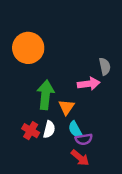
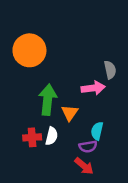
cyan semicircle: (75, 129) -> (97, 131), moved, turned 42
red cross: (31, 131) -> (32, 137), turned -35

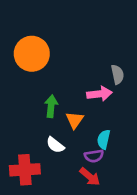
green arrow: (48, 100) -> (51, 106), size x0.7
white semicircle: (52, 136) -> (55, 145), turned 114
red cross: (32, 137) -> (25, 170), moved, size x1.5

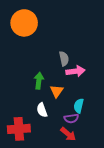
orange circle: (32, 54) -> (24, 23), moved
gray semicircle: (117, 74) -> (64, 59), moved
white semicircle: (55, 145) -> (42, 110), turned 32

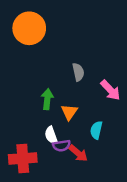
pink arrow: (76, 71) -> (110, 90), moved, turned 54
purple semicircle: (71, 118) -> (61, 146), moved
red arrow: (68, 134) -> (78, 153), moved

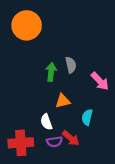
green arrow: (47, 99) -> (51, 72), moved
orange triangle: (69, 112) -> (63, 101), turned 42
purple semicircle: (61, 146) -> (54, 142), moved

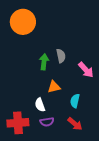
red arrow: (71, 138) -> (75, 124), moved

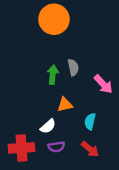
orange circle: (23, 22) -> (54, 19), moved
white semicircle: (40, 105) -> (48, 126), turned -112

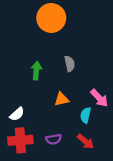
green arrow: (53, 75) -> (36, 71), moved
pink arrow: (103, 84) -> (99, 98), moved
white semicircle: (48, 126) -> (17, 114), moved

